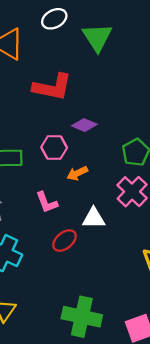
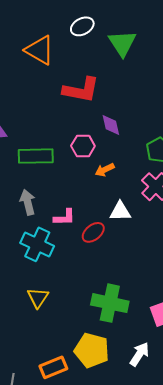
purple diamond: (84, 125) -> (111, 125), turned 55
pink L-shape: (47, 202) -> (64, 217), moved, turned -70

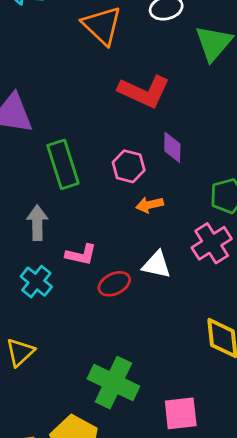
green rectangle: (36, 156) -> (63, 164), turned 60
cyan cross: (37, 244) -> (36, 282), size x0.7

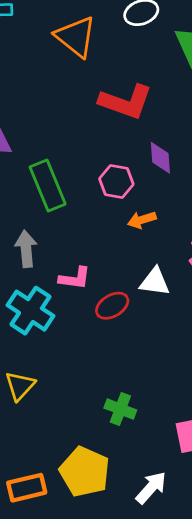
cyan cross: (36, 282) -> (30, 311), size x1.4
green cross: (113, 383) -> (120, 409), size x0.6

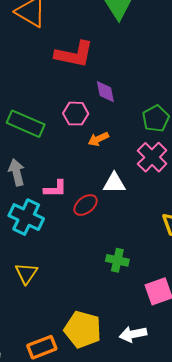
green rectangle: (48, 186) -> (26, 124), turned -36
green cross: (120, 409) -> (117, 260), moved
white arrow: (151, 488) -> (133, 334), turned -135

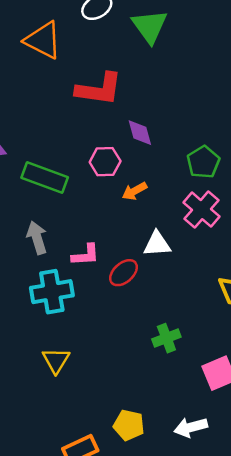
cyan cross: (26, 217) -> (52, 292), turned -32
green cross: (117, 260) -> (166, 338), turned -30
yellow pentagon: (83, 329) -> (129, 425), size x0.7

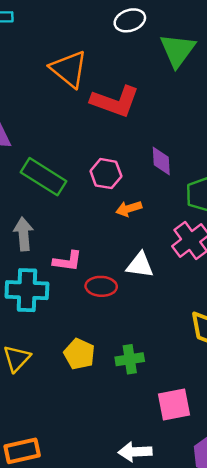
orange triangle: (43, 40) -> (69, 69), moved
purple diamond: (140, 133) -> (161, 161), moved
red ellipse: (124, 273) -> (101, 286), turned 32
yellow pentagon: (129, 425) -> (79, 354), moved

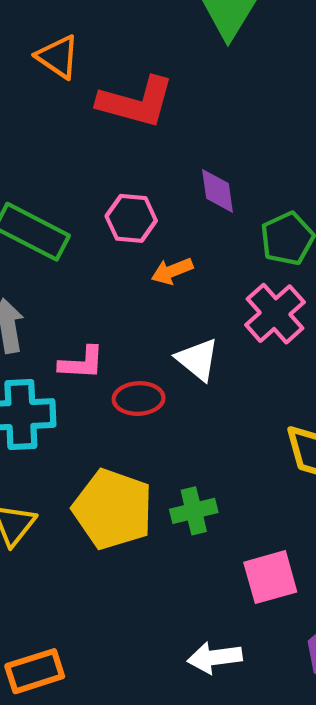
orange triangle: (69, 69) -> (58, 57), size x0.7
white triangle: (140, 265) -> (198, 359), turned 36
yellow pentagon: (79, 354) -> (113, 509), size x1.6

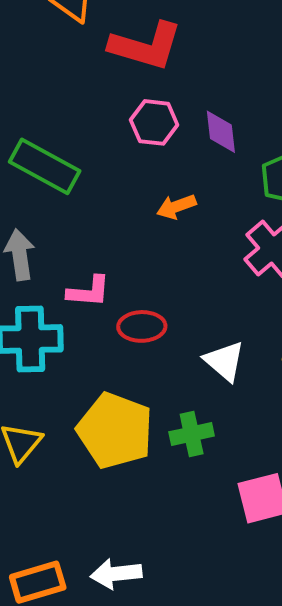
pink hexagon: (131, 218) -> (154, 122), moved
white triangle: (198, 359) -> (224, 361), moved
white arrow: (215, 658) -> (116, 574), moved

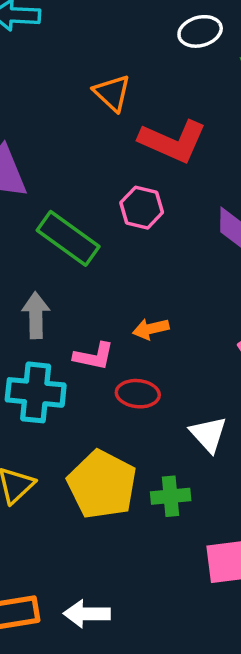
pink hexagon: (154, 122) -> (142, 208), moved
orange arrow: (176, 207) -> (151, 329), moved

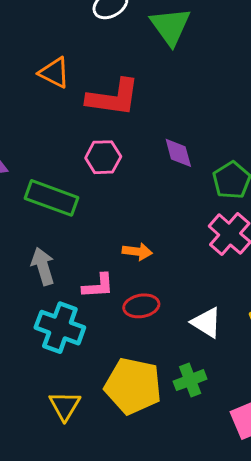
orange arrow: (151, 329) -> (137, 252), turned -144
cyan cross: (36, 392) -> (60, 328), turned 30

